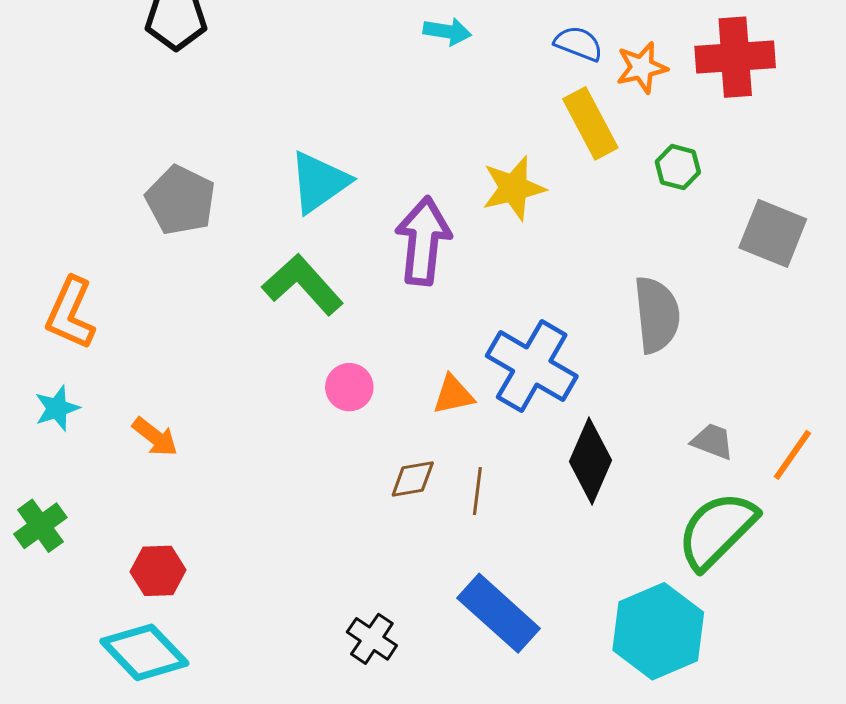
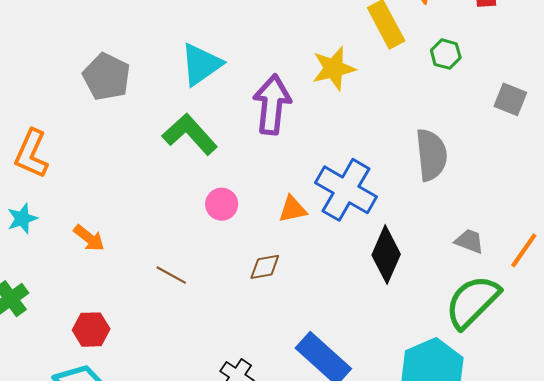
gray square: (773, 233) -> (510, 99), size x0.7
brown line: (477, 491) -> (171, 275), moved, turned -68

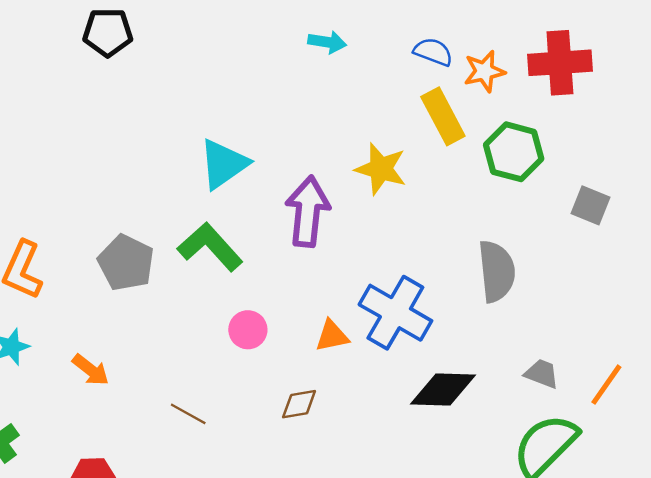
green hexagon: (446, 54) -> (514, 152), size x1.6
yellow star: (334, 68) -> (381, 169), turned 30
gray pentagon: (107, 77) -> (126, 263), moved
black diamond: (386, 255) -> (443, 389), turned 68

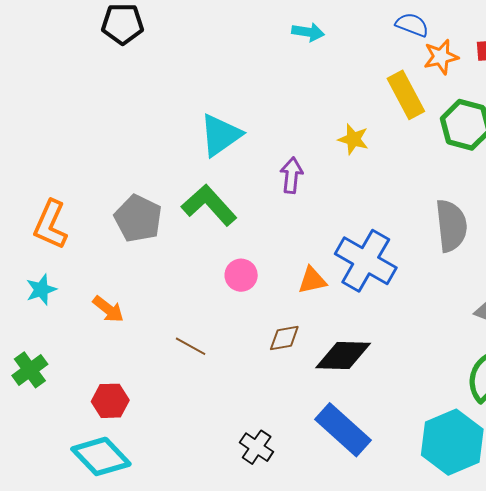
blue semicircle: (433, 52) -> (412, 25), moved
yellow star: (381, 169) -> (353, 139), size x0.7
purple arrow: (308, 212) -> (292, 175), size x0.6
black diamond: (443, 389) -> (343, 356), moved

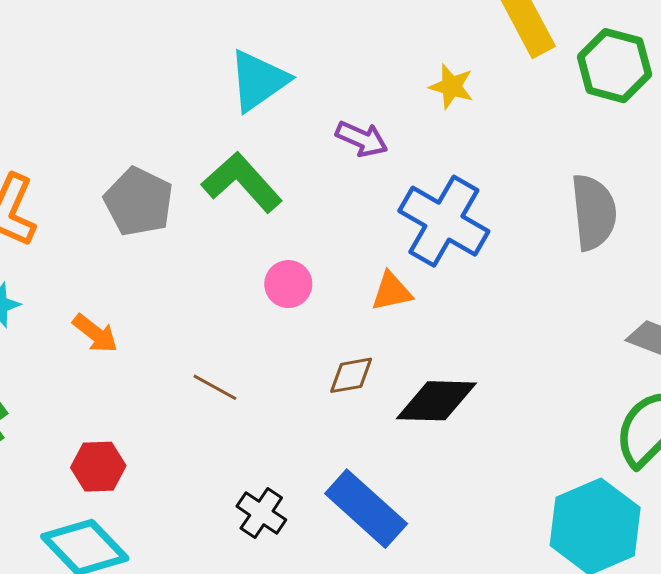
purple arrow: (292, 175) -> (362, 139), turned 108
blue cross: (366, 261) -> (444, 221), moved
blue rectangle: (343, 430) -> (366, 509), moved
black cross: (257, 447) -> (261, 513), moved

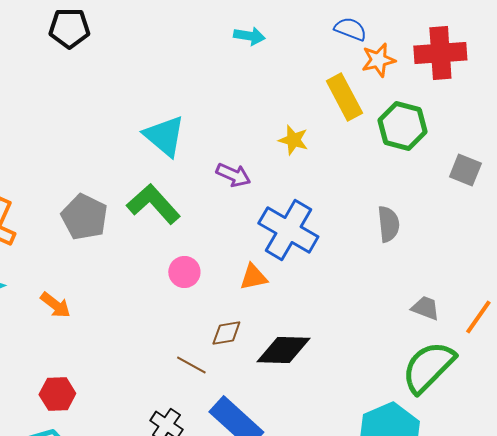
cyan triangle: (258, 80) -> (164, 136), turned -45
gray semicircle: (594, 212) -> (388, 224), size x0.7
brown line: (215, 387) -> (191, 365), moved

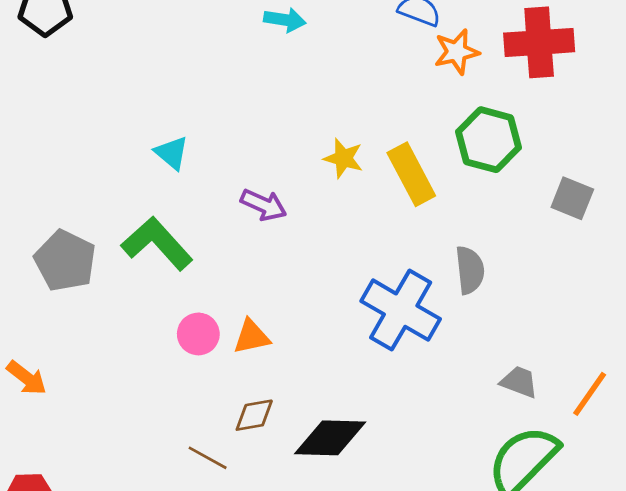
yellow rectangle: (344, 97) -> (411, 174), moved
cyan triangle: (164, 136) -> (172, 153), size x0.6
blue cross: (288, 230) -> (401, 310), moved
orange triangle: (253, 277) -> (252, 337), moved

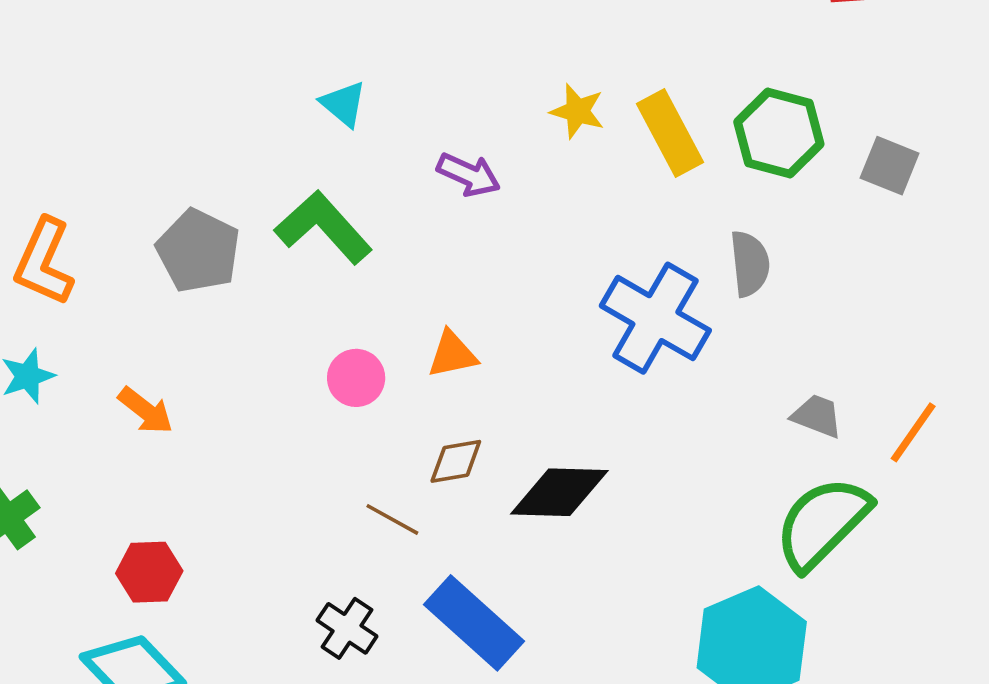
green hexagon: (488, 140) -> (779, 133), moved
pink circle: (198, 334) -> (356, 378), moved

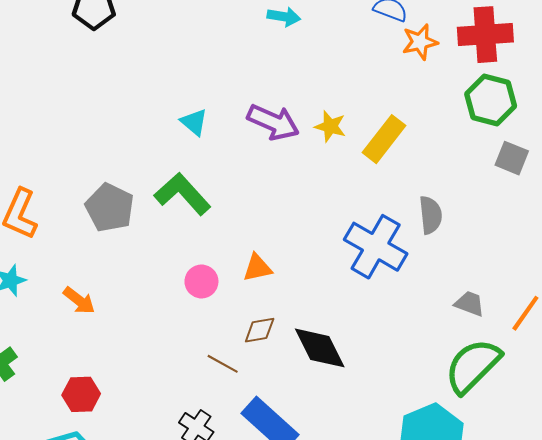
yellow rectangle: (670, 133) -> (384, 139), turned 66
green hexagon: (779, 133) -> (491, 100), moved
purple arrow: (469, 175) -> (273, 122), moved, size x1.4
black diamond: (559, 492) -> (320, 348), turned 62

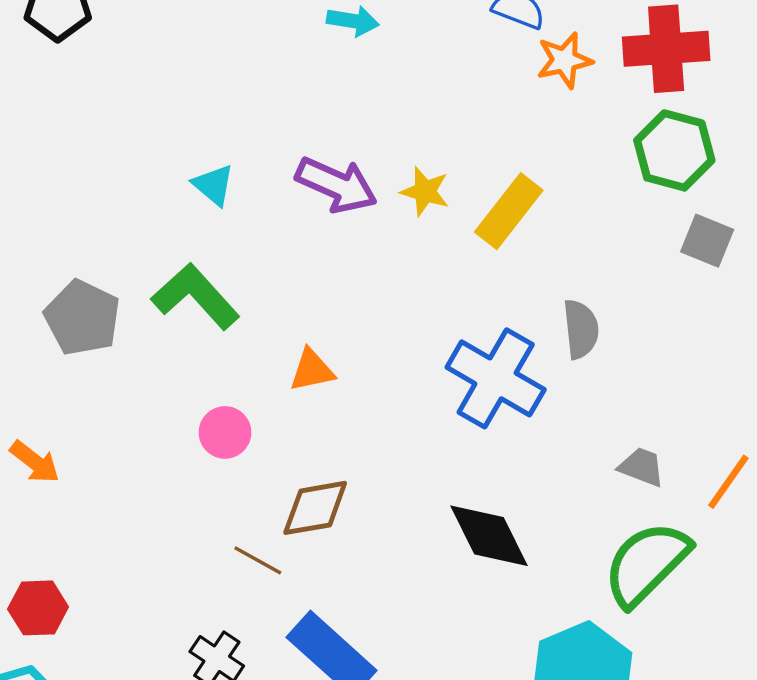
orange triangle: (257, 268) -> (312, 370), moved
brown diamond: (260, 330) -> (315, 508), size x1.4
black diamond: (320, 348) -> (489, 536), moved

